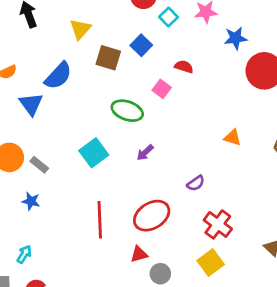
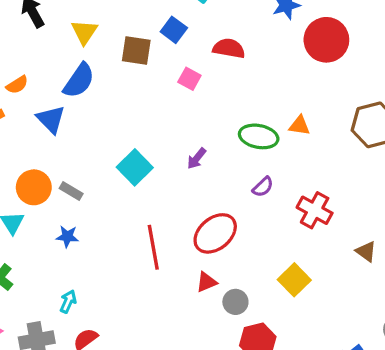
yellow triangle: (80, 29) -> (84, 32), moved
red semicircle: (184, 67) -> (229, 48), size x1.4
pink square: (162, 89) -> (189, 79), moved
green ellipse: (127, 111) -> (259, 136), moved
red cross: (218, 224) -> (315, 210), moved

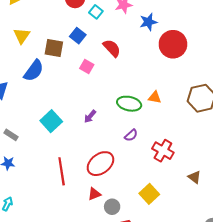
red semicircle: (229, 48) -> (112, 48), turned 36
blue semicircle: (79, 81) -> (34, 71), moved

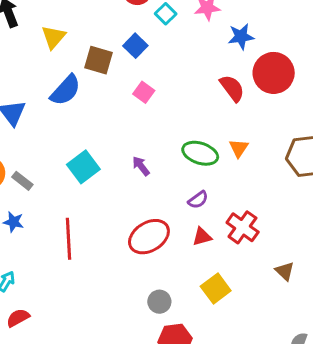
red semicircle: (112, 48) -> (232, 88), moved
orange triangle: (155, 97) -> (239, 148), turned 48
purple arrow: (90, 116) -> (141, 166), turned 96
red line: (62, 171) -> (69, 239), moved
red triangle: (94, 194) -> (202, 237), moved

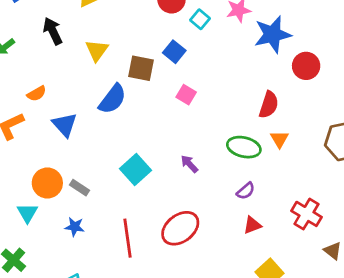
blue star: (241, 37) -> (273, 34), size x1.5
red circle: (274, 73) -> (306, 66), size x0.7
red semicircle: (232, 88) -> (269, 105), moved, turned 60
red cross: (243, 227) -> (307, 214), moved
red ellipse: (149, 237) -> (180, 228), moved

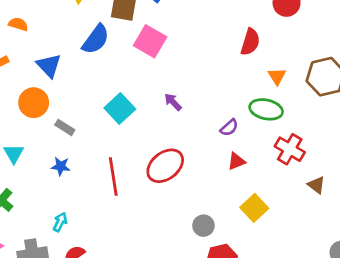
orange semicircle: (37, 94) -> (18, 24), moved, turned -132
pink square: (186, 95) -> (150, 41), moved, size x1.6
orange triangle: (280, 139) -> (277, 76), moved
green ellipse: (244, 147) -> (266, 109), moved
orange circle: (47, 183) -> (34, 103), moved

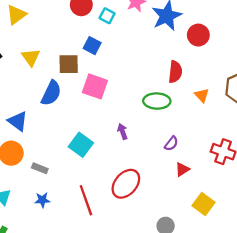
purple arrow: (173, 102) -> (122, 132), turned 35
green ellipse: (266, 109) -> (157, 101), moved

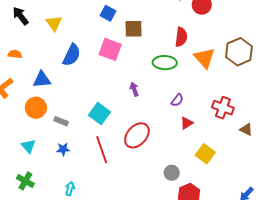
brown square: (69, 64) -> (134, 29), moved
orange triangle: (202, 95) -> (204, 58), size x1.6
blue triangle: (18, 121) -> (42, 80), turned -42
cyan square: (81, 145) -> (99, 114), moved

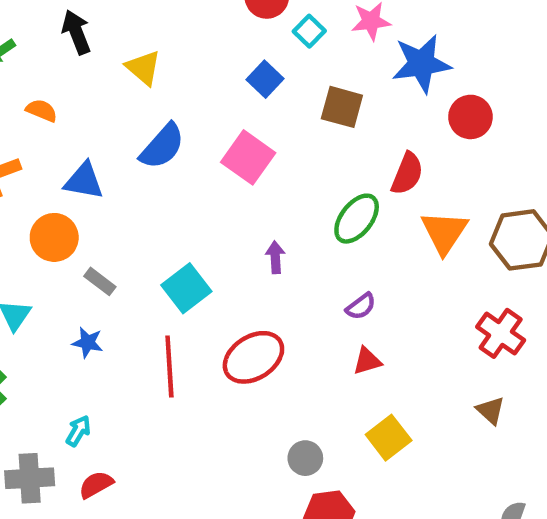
yellow triangle: (54, 23) -> (143, 68), turned -30
brown square: (134, 29) -> (342, 107), moved
green ellipse: (165, 63) -> (357, 219), turned -70
red cross: (223, 108) -> (501, 333), moved

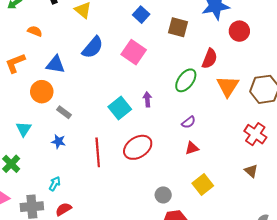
cyan square: (186, 288) -> (120, 108), moved

